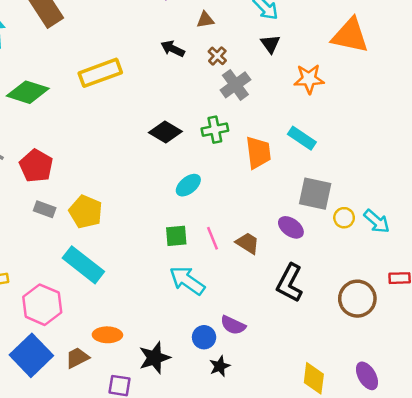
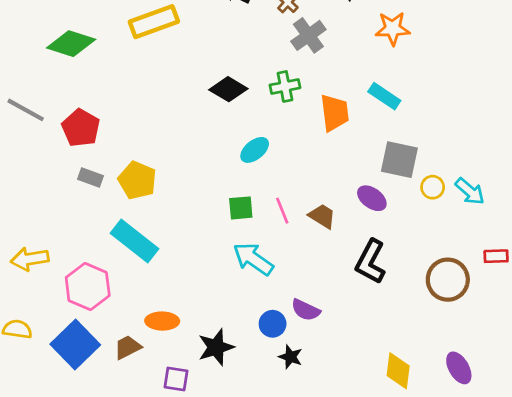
black star: (220, 366) -> (290, 357), turned -30

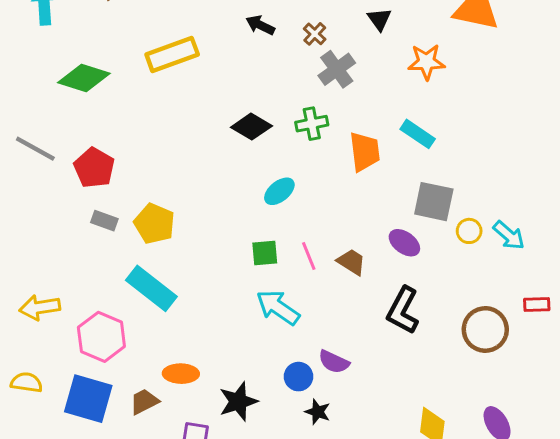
blue square: (75, 344) -> (88, 399), turned -30

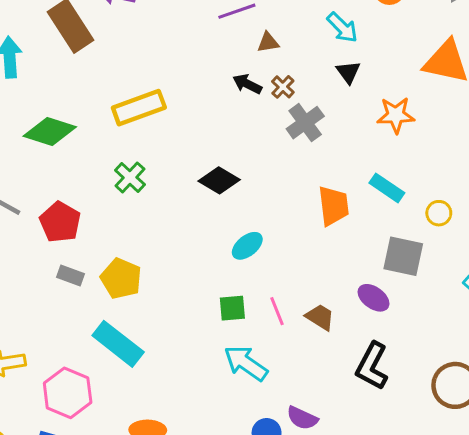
black arrow: (260, 25) -> (247, 84), moved
green cross: (312, 124) -> (130, 177), moved, turned -36
yellow circle: (469, 231) -> (439, 213), moved

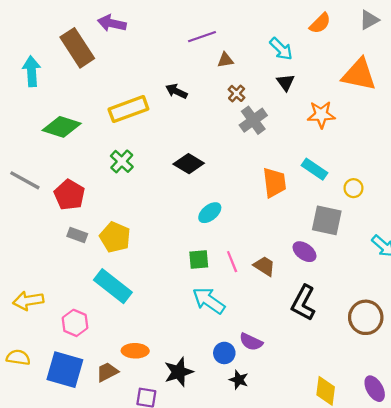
black arrow: (247, 84) -> (176, 91), moved
pink hexagon: (68, 393) -> (75, 323), size x0.7

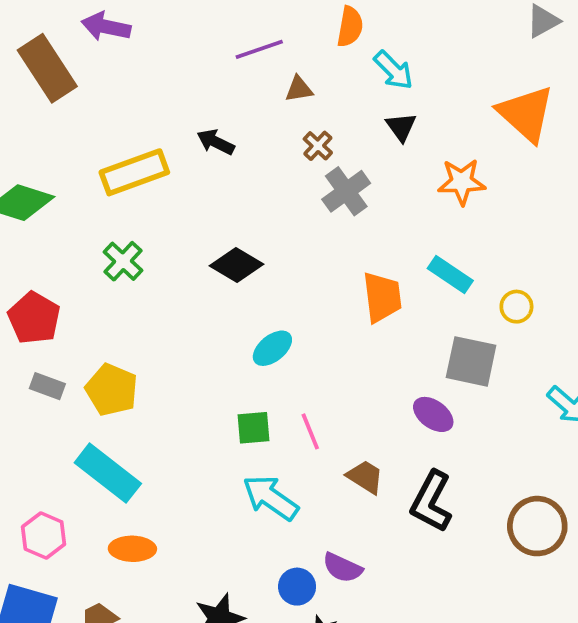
orange semicircle: (320, 23) -> (350, 27), moved, turned -35
orange triangle: (359, 75) -> (526, 114), turned 30
brown trapezoid: (264, 266) -> (365, 477), moved
orange ellipse: (135, 351) -> (132, 549), moved

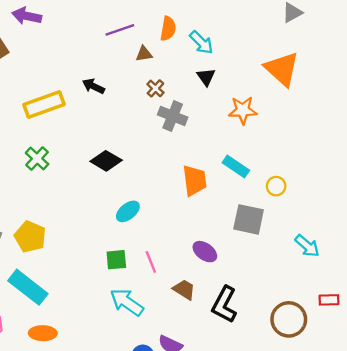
orange semicircle: (350, 27) -> (168, 29), moved
gray cross: (346, 191) -> (173, 116), turned -32
purple ellipse: (433, 414) -> (205, 252), moved

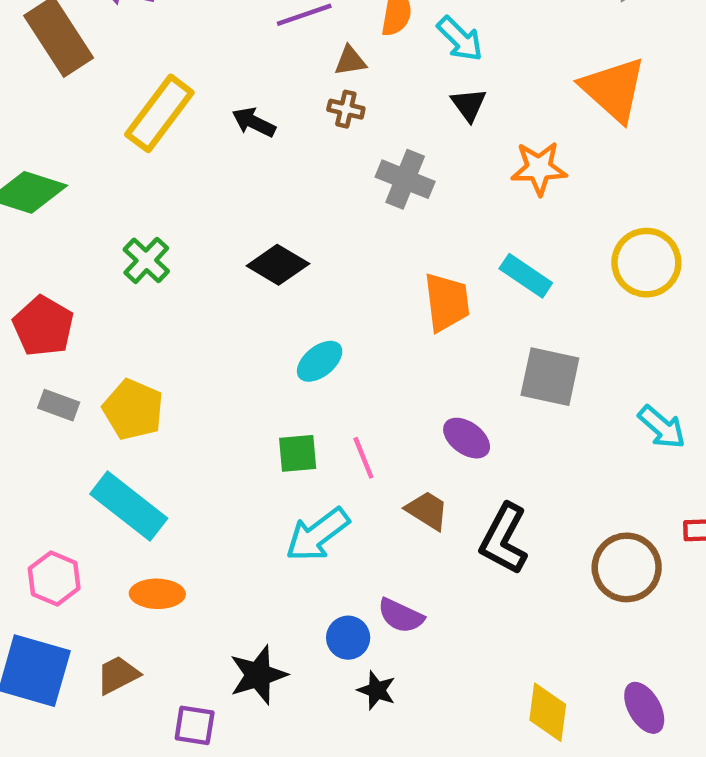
brown cross: (155, 88) -> (346, 109), moved, turned -30
yellow rectangle: (44, 105) -> (159, 113), moved, turned -33
yellow circle: (276, 186) -> (646, 263), moved, size x1.8
cyan arrow: (127, 302) -> (317, 535), turned -72

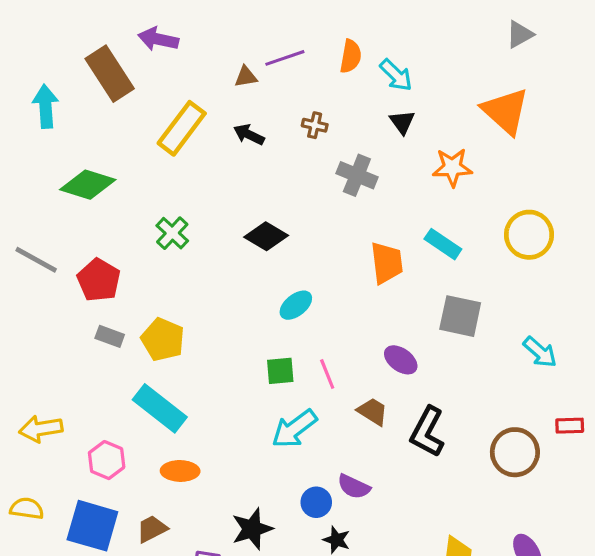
brown triangle: (350, 61) -> (246, 77), moved

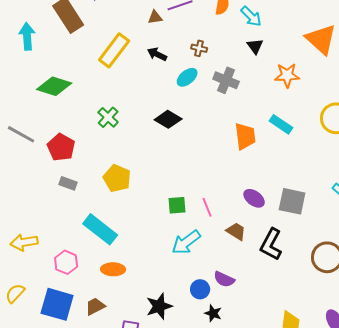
cyan ellipse: (296, 305) -> (187, 77), moved
gray square: (460, 316) -> (292, 201), moved
yellow pentagon: (163, 340) -> (117, 178), moved
yellow semicircle: (27, 509) -> (15, 293), turned -55

